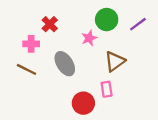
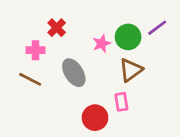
green circle: (107, 20) -> (128, 37), moved

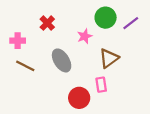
green circle: (128, 37) -> (106, 18), moved
pink cross: (35, 50) -> (18, 41), moved

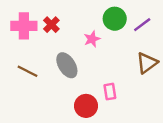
pink cross: (18, 41) -> (24, 26), moved, size x1.5
brown triangle: (109, 58) -> (147, 63), moved

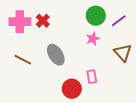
pink star: (92, 39) -> (93, 39), moved
brown triangle: (147, 63) -> (123, 53), turned -36

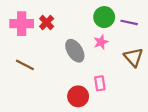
purple line: (119, 21) -> (129, 22), turned 49
gray ellipse: (56, 55) -> (75, 51), moved

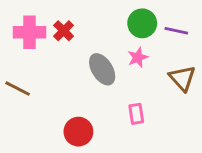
brown line: (25, 65) -> (18, 89), moved
red circle: (78, 96) -> (78, 132), moved

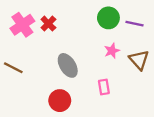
pink cross: (29, 32) -> (22, 25), turned -35
pink star: (138, 57) -> (112, 51), moved
gray ellipse: (102, 69) -> (68, 65), moved

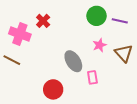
pink cross: (22, 25) -> (20, 34), moved, turned -35
gray ellipse: (68, 65) -> (73, 61), moved

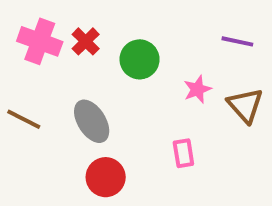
green circle: (97, 16) -> (140, 59), moved
pink cross: (20, 34) -> (40, 41), moved
gray ellipse: (73, 61) -> (92, 121), moved

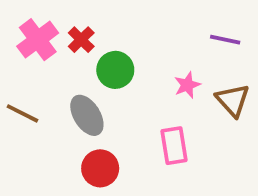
pink cross: (40, 41) -> (38, 40), turned 33
green circle: (140, 59) -> (115, 70), moved
pink rectangle: (183, 153) -> (174, 146), size x1.4

